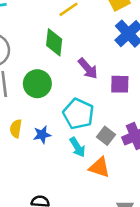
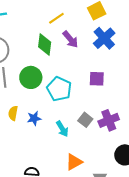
purple arrow: (88, 68) -> (70, 39), moved
cyan pentagon: (78, 114) -> (59, 89), moved
orange triangle: (99, 167) -> (74, 162), moved, turned -48

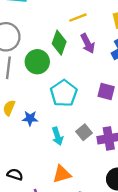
green circle: (31, 77) -> (37, 62), moved

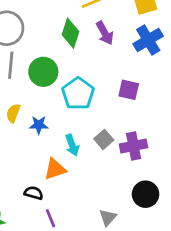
green circle: (37, 62) -> (43, 72), moved
black semicircle: (15, 174) -> (34, 193), moved
orange triangle: (62, 174) -> (55, 169), moved

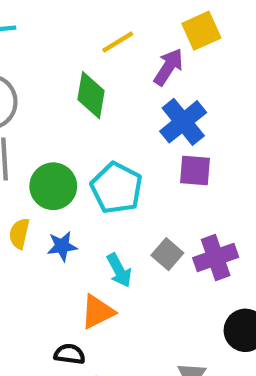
purple arrow: (105, 33) -> (168, 67), moved, turned -110
blue cross: (148, 40) -> (183, 122), moved
green circle: (43, 72) -> (53, 186), moved

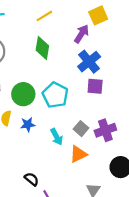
yellow line: (118, 42) -> (44, 16), moved
orange triangle: (98, 312) -> (78, 154), moved
black semicircle: (70, 354) -> (32, 179), turned 32

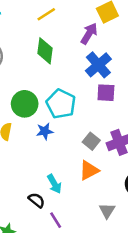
blue star: (28, 125) -> (45, 131), moved
cyan arrow: (57, 137) -> (54, 184), moved

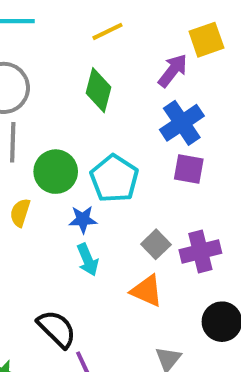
orange triangle: (89, 170) -> (147, 291), turned 45
cyan arrow: (54, 184) -> (88, 260), moved
black semicircle: (37, 200) -> (57, 329), size x1.5

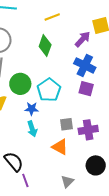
blue cross: (182, 123) -> (85, 65), turned -35
gray square: (156, 244) -> (67, 124), turned 32

